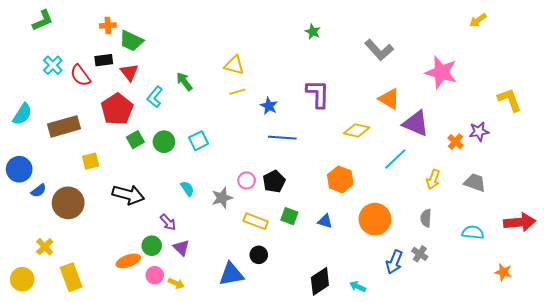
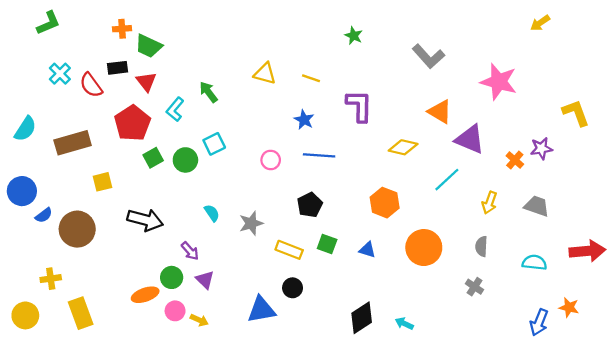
yellow line: (237, 92) -> (311, 78), moved, turned 35
cyan square: (199, 141) -> (214, 144), moved
pink circle: (247, 180) -> (271, 160), moved
yellow cross: (45, 247) -> (51, 279), turned 36
blue arrow: (394, 262) -> (539, 322), moved

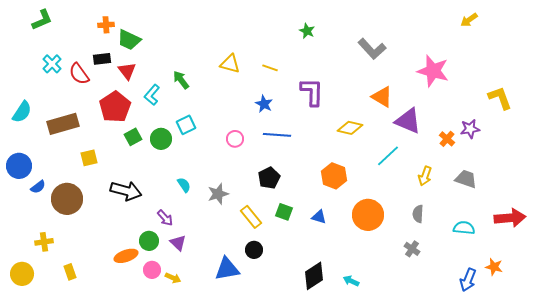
yellow rectangle: (289, 250) -> (251, 217), turned 30
yellow rectangle: (81, 313) -> (70, 272), size x0.6

